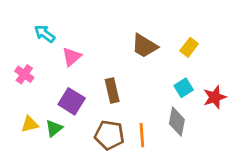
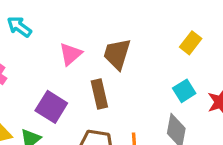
brown trapezoid: (145, 46) -> (117, 54), moved, turned 76
pink triangle: (72, 57) -> (71, 54), moved

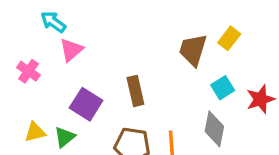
pink triangle: (71, 54) -> (71, 50), moved
brown trapezoid: (117, 54) -> (193, 50), moved

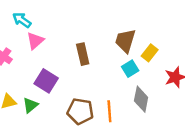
yellow rectangle: (229, 38) -> (150, 53), moved
cyan square: (223, 88) -> (130, 69), moved
brown rectangle: (135, 91) -> (83, 54), moved

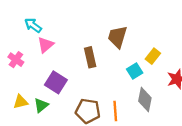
brown trapezoid: (125, 41) -> (117, 37), moved

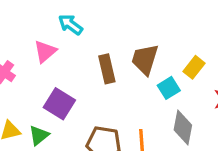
cyan arrow: (33, 25) -> (70, 25), moved
brown trapezoid: (117, 37) -> (145, 59), moved

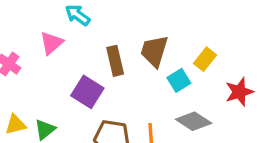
purple square: (59, 104) -> (87, 92), moved
gray diamond: (183, 127) -> (194, 121), turned -68

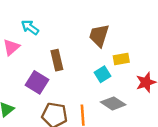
brown trapezoid: (154, 51) -> (99, 36), moved
yellow rectangle: (205, 59) -> (121, 59), turned 42

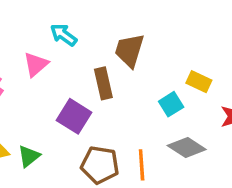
brown trapezoid: (99, 36) -> (129, 50), moved
yellow rectangle: (121, 59) -> (199, 82), turned 35

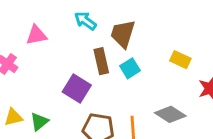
cyan arrow: (64, 35) -> (85, 21), moved
pink triangle: (36, 64) -> (36, 35), moved, turned 30
cyan square: (171, 104) -> (130, 68), moved

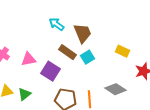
brown trapezoid: (123, 34) -> (83, 33), turned 140
pink triangle: (36, 35) -> (29, 59), moved
brown rectangle: (101, 61) -> (68, 52), turned -42

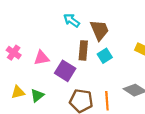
brown rectangle: (68, 52) -> (83, 50), turned 60

